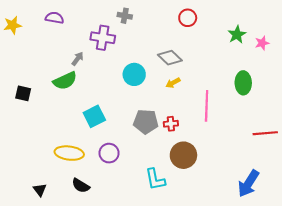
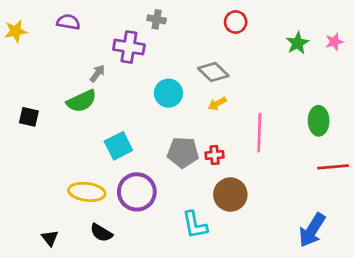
pink star: (262, 43) -> (334, 42), moved
green ellipse: (243, 83) -> (319, 121), moved
purple circle: (109, 153) -> (137, 192), size x1.5

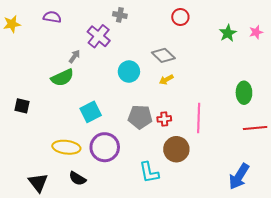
purple cross: (129, 47) -> (99, 36), turned 30
black square: (29, 117) -> (22, 106), moved
pink line: (259, 133) -> (199, 118), moved
black triangle: (50, 238) -> (38, 183), size x1.5

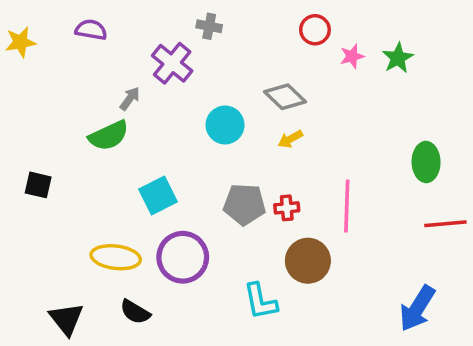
pink star: (256, 32) -> (352, 56), moved

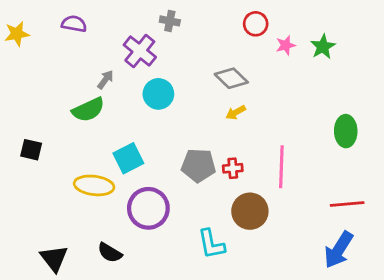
cyan circle: (225, 125) -> (158, 94), moved
red line: (445, 224) -> (347, 204), moved
yellow ellipse: (116, 257) -> (94, 185), moved

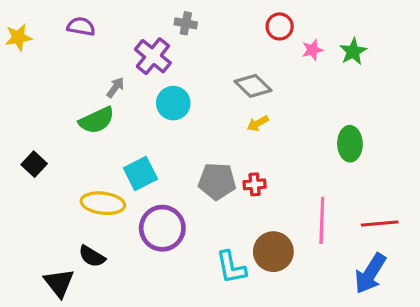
green ellipse: (346, 131) -> (350, 144), moved
black square: (31, 150) -> (34, 164), turned 30
pink line: (281, 167) -> (322, 220), moved
brown circle: (250, 211) -> (273, 252), moved
black semicircle: (110, 253) -> (92, 256), moved

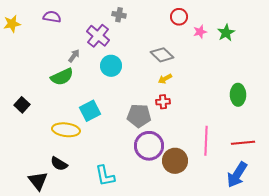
green ellipse: (350, 144) -> (238, 95), moved
red cross: (255, 184) -> (163, 102), moved
purple circle: (162, 228) -> (149, 146), moved
cyan L-shape: (231, 267) -> (105, 176), moved

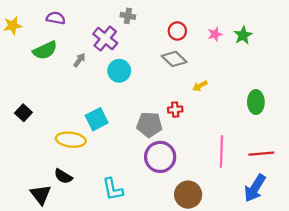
red circle: (179, 17) -> (177, 31), moved
green semicircle: (62, 77) -> (45, 50), moved
yellow arrow: (165, 79) -> (200, 86), moved
brown circle: (175, 161) -> (188, 195), moved

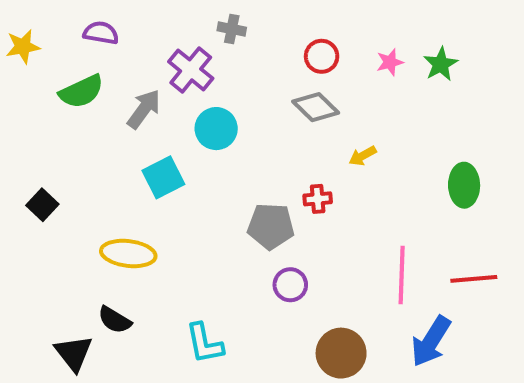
gray arrow: (79, 60) -> (144, 109), size x1.5
cyan square: (97, 119) -> (163, 177), moved
purple circle: (160, 157) -> (290, 285), size x0.6
blue arrow: (255, 188) -> (431, 341), moved

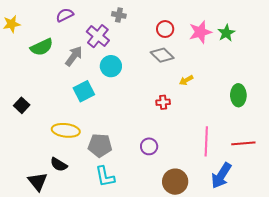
purple semicircle: (101, 33) -> (65, 15), moved, turned -36
pink star: (390, 62) -> (200, 32), size x1.6
gray pentagon: (271, 226) -> (100, 145), moved

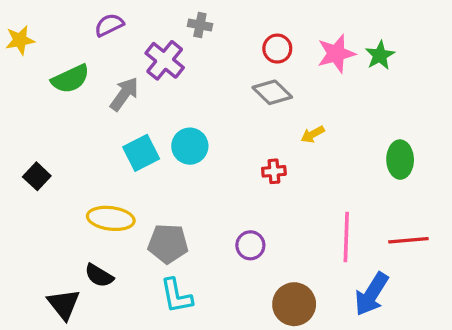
cyan circle: (111, 66) -> (190, 146), moved

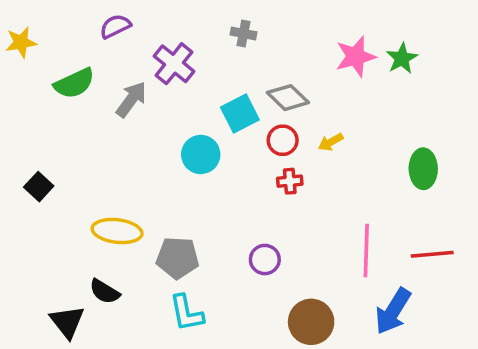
gray cross: (200, 25) -> (243, 33), moved
red circle: (277, 49) -> (283, 140), moved
cyan square: (141, 153) -> (240, 114), moved

